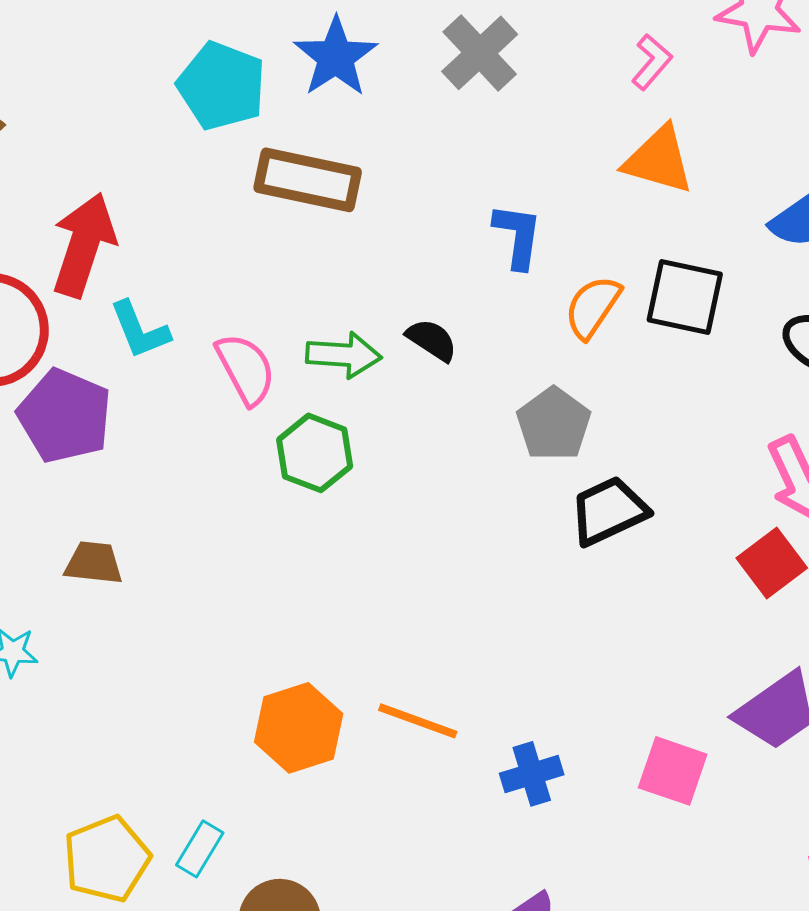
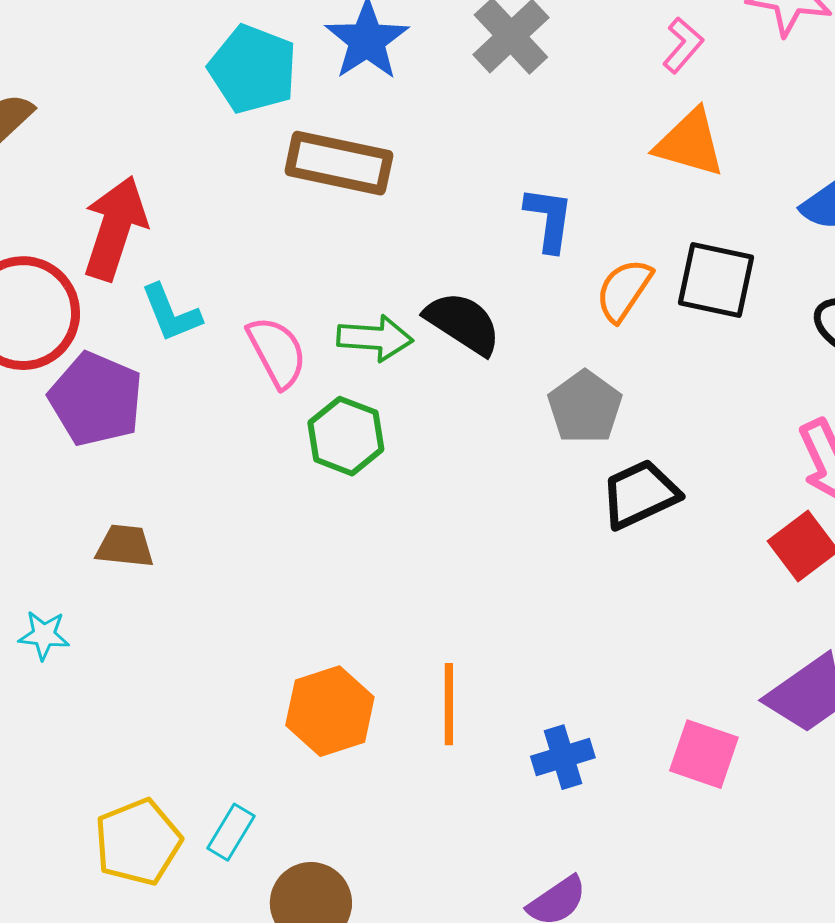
black semicircle: (432, 340) -> (463, 323), size x1.5
orange line: (418, 721) -> (449, 704), turned 70

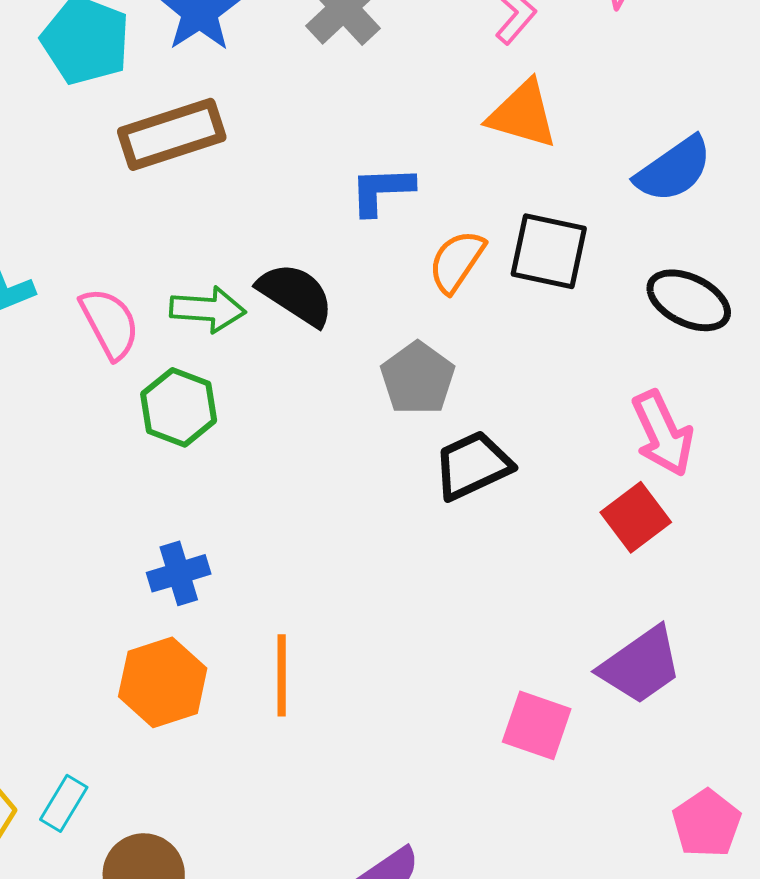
brown rectangle: (339, 163) -> (172, 134), turned -30
blue L-shape: (549, 219) -> (382, 190), turned -100
blue cross: (563, 757) -> (179, 573), moved

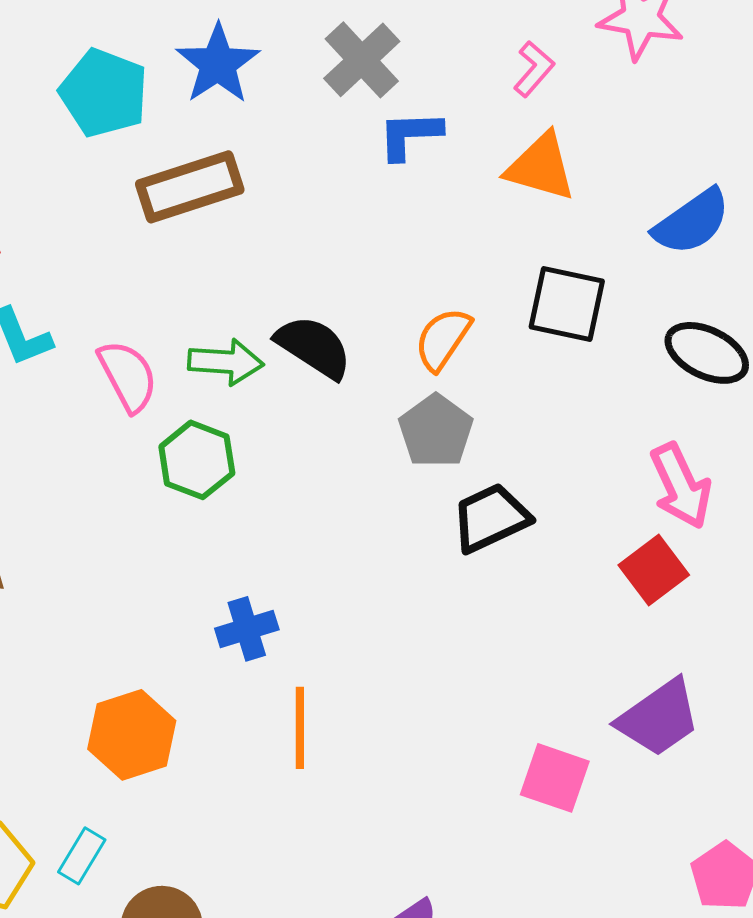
blue L-shape: (382, 190) -> (410, 135), moved
orange semicircle: (457, 261) -> (443, 339), moved
blue cross: (179, 573) -> (247, 629), moved
orange hexagon: (163, 682) -> (132, 735), moved

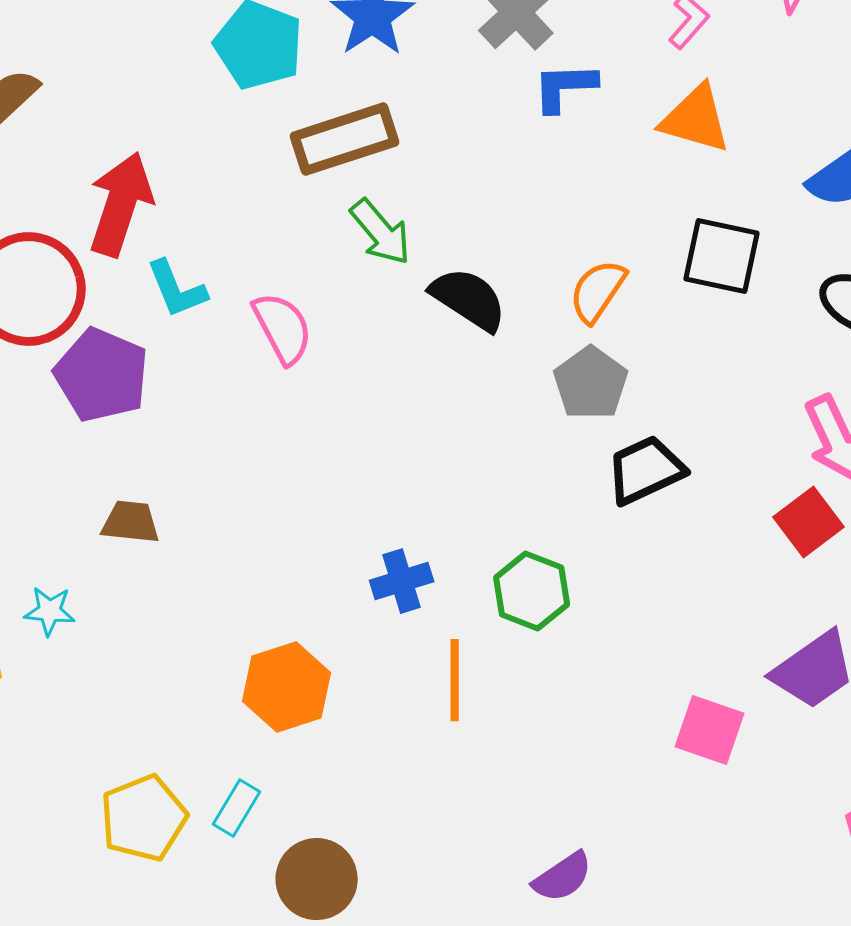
green arrow: (226, 362) -> (381, 232), moved, turned 46
green hexagon: (197, 460) -> (532, 591), moved

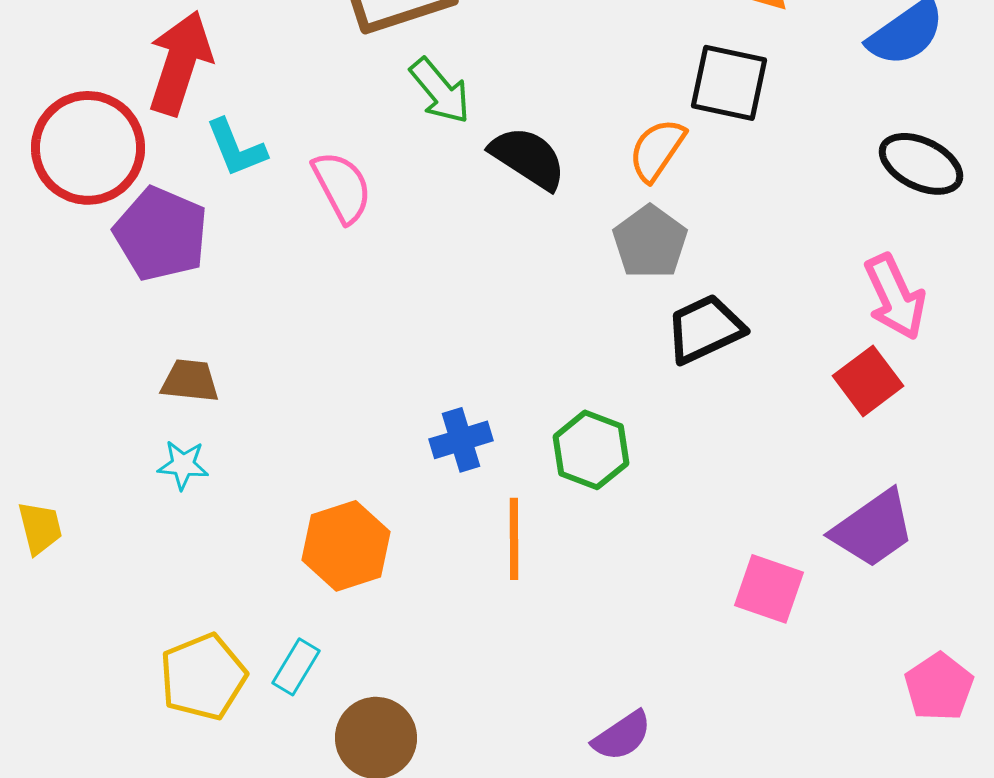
black square: (722, 256) -> (729, 83), moved
cyan star: (50, 611) -> (183, 465), moved

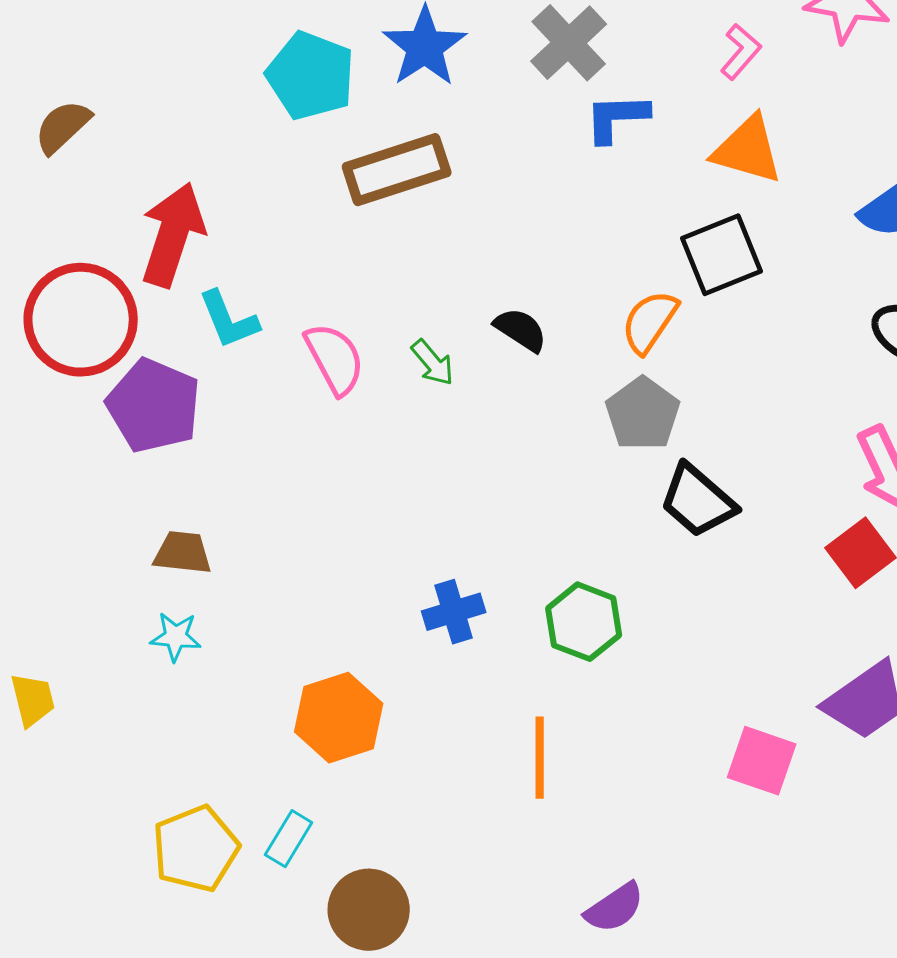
black square: (729, 83) -> (722, 255), turned -34
green arrow: (440, 91) -> (433, 363), moved, size x0.7
black semicircle: (528, 158) -> (521, 330), size x0.7
black trapezoid: (705, 329) -> (698, 501), turned -114
orange line: (514, 539) -> (540, 758), moved

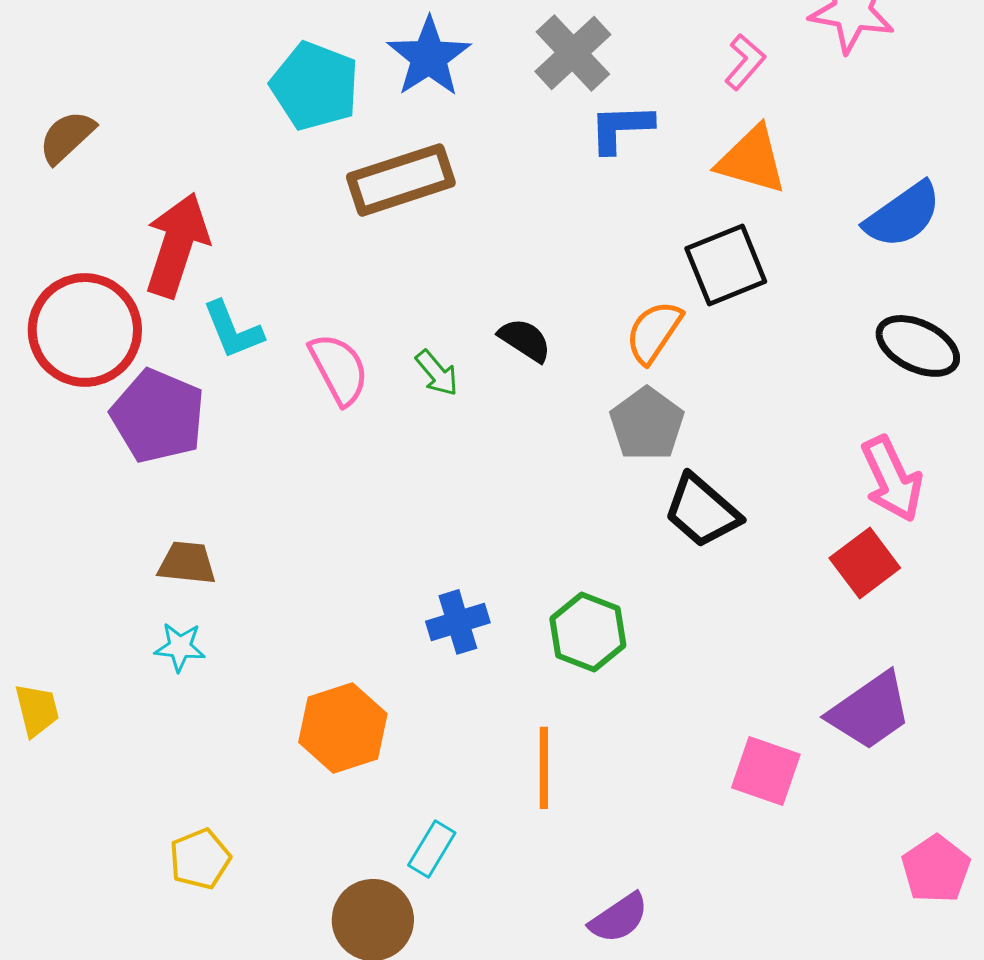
cyan rectangle: (289, 839) -> (432, 849), moved
yellow pentagon: (196, 849) -> (200, 859), size x0.7

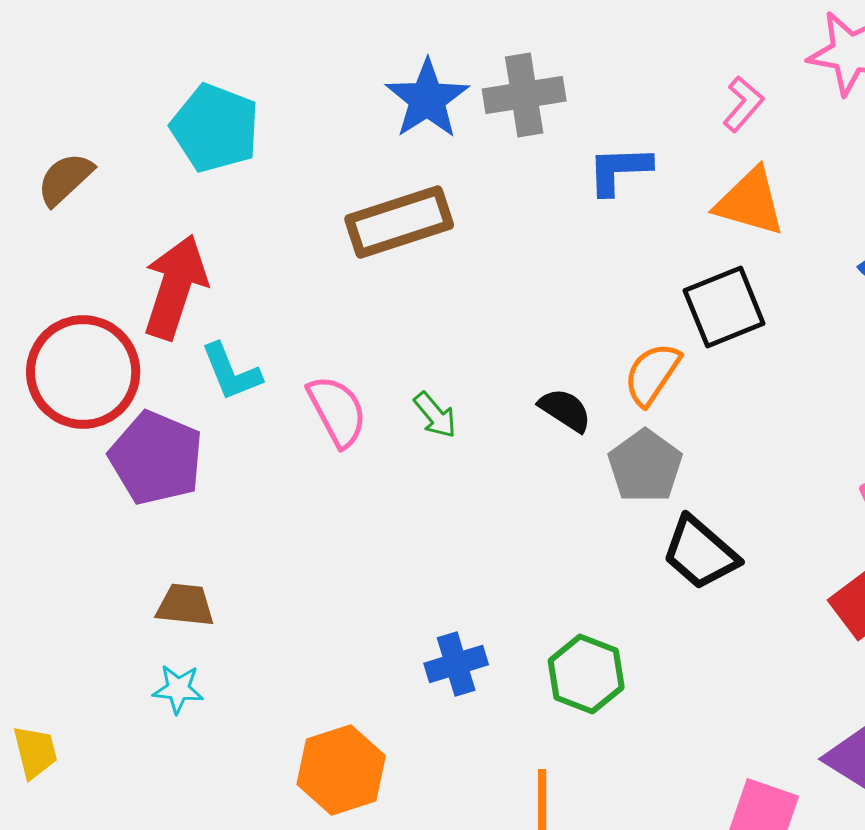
gray cross: (573, 53) -> (524, 95), moved, turned 34
cyan pentagon: (315, 86) -> (215, 128), moved
black semicircle: (525, 340) -> (565, 410), moved

